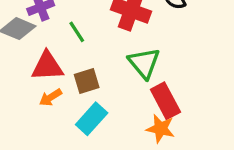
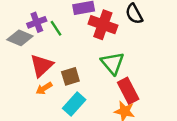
green line: (77, 32) -> (56, 28), moved
red triangle: (47, 66) -> (42, 66), turned -40

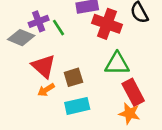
green triangle: (113, 63) -> (117, 64), turned -50
red triangle: (42, 66) -> (44, 66), turned -35
cyan rectangle: (74, 104) -> (77, 106), turned 35

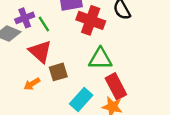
red triangle: (44, 66) -> (40, 52), moved
cyan rectangle: (77, 106) -> (81, 100), moved, turned -35

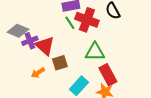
purple cross: (25, 18) -> (30, 41), moved
green line: (44, 24) -> (70, 23), moved

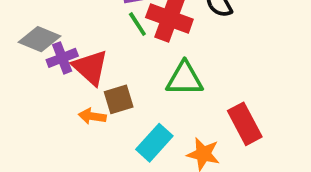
orange arrow: (38, 73) -> (92, 116), moved, turned 40
red rectangle: (108, 75) -> (245, 124), moved

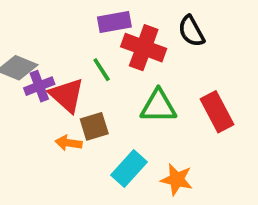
green line: (137, 24) -> (102, 70), moved
red rectangle: (245, 124) -> (217, 112), moved

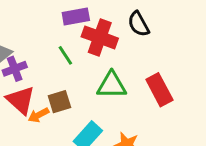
red triangle: (67, 95) -> (21, 100), moved
orange arrow: (69, 143) -> (39, 115), turned -36

